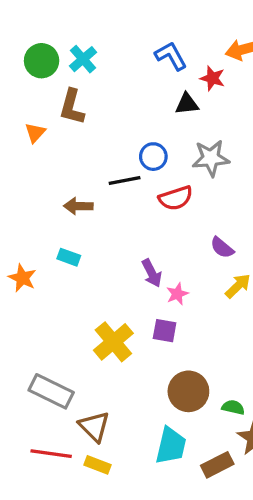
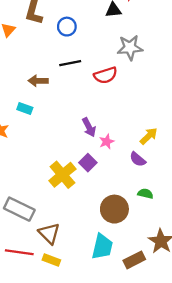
blue circle: (153, 157) -> (67, 27), moved
purple semicircle: (222, 248) -> (138, 159), moved
cyan rectangle: (69, 257) -> (25, 108), moved
purple square: (165, 331) -> (88, 163), moved, turned 35
green semicircle: (233, 407) -> (145, 194), moved

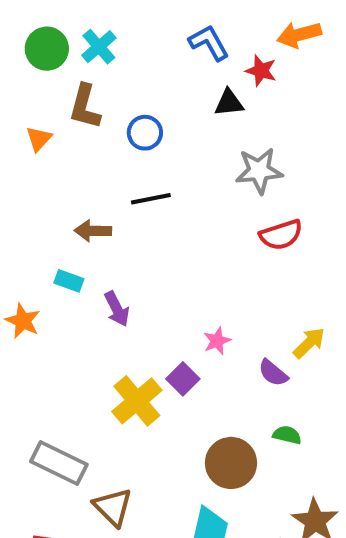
red semicircle: (106, 75) -> (281, 235), moved
purple arrow: (89, 127) -> (117, 309), moved
yellow arrow: (149, 136) -> (309, 343), moved

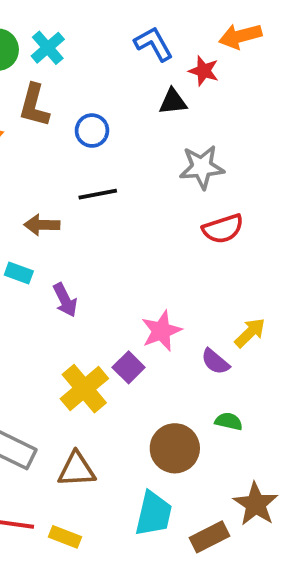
pink star: (217, 341) -> (161, 331), size x1.5
brown triangle: (113, 507) -> (77, 469), moved, turned -48

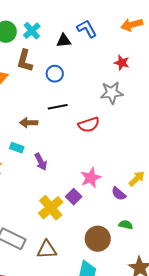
red star: (204, 71) -> (122, 63), moved
black triangle: (173, 102) -> (64, 41), moved
red semicircle: (223, 229) -> (89, 125), moved

